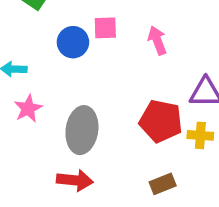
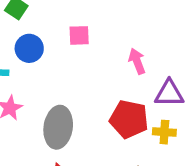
pink arrow: (157, 40) -> (137, 61), moved
blue circle: (73, 42) -> (29, 48), moved

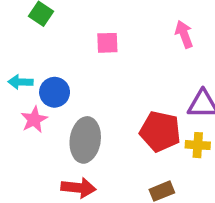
blue circle: (29, 48) -> (55, 92), moved
pink arrow: (137, 61) -> (184, 34), moved

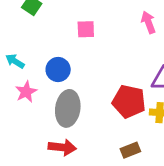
cyan arrow: (20, 82) -> (15, 61), turned 30
blue circle: (55, 92) -> (58, 70), moved

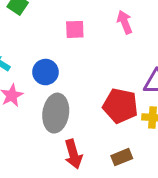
pink arrow: (148, 22) -> (125, 22), moved
red arrow: (62, 147) -> (73, 154), moved, turned 68

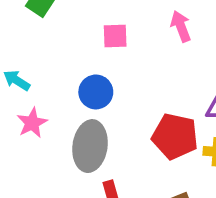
blue circle: (45, 72) -> (96, 92), moved

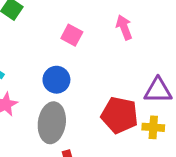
pink square: (115, 36) -> (72, 35), turned 30

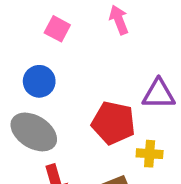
gray ellipse: (52, 123) -> (34, 132), turned -66
yellow cross: (153, 127) -> (150, 154), moved

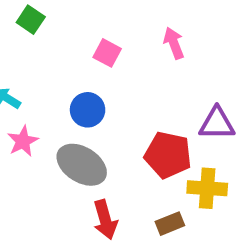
yellow cross: (150, 154) -> (207, 188), size x1.4

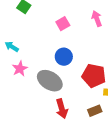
pink square: (107, 53) -> (63, 24), turned 32
blue circle: (88, 110) -> (64, 57), moved

